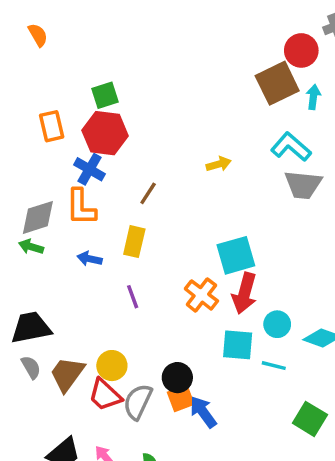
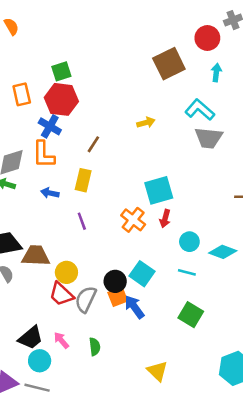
brown square: (277, 83) -> (169, 64), moved
red arrow: (244, 293) -> (165, 219), size x0.6
cyan square: (238, 345) -> (142, 274), moved, turned 30
brown trapezoid: (67, 374) -> (36, 256), moved, turned 56
green square: (310, 419) -> (191, 315), moved

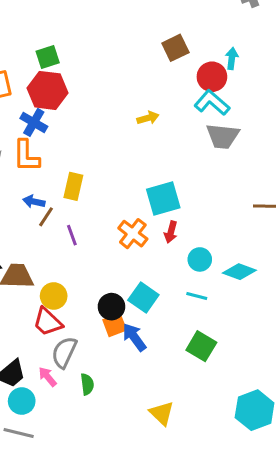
red circle: (207, 38) -> (212, 77), moved
brown square: (169, 64) -> (175, 48), size x0.7
brown line: (93, 144) -> (46, 217), moved
gray semicircle: (86, 299) -> (64, 352), moved

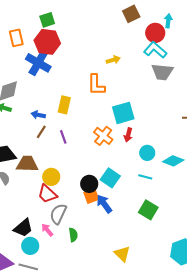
blue cross: (34, 122) -> (38, 63), size x1.4
orange L-shape: (26, 156) -> (96, 85), moved
brown line: (46, 217) -> (41, 132), moved

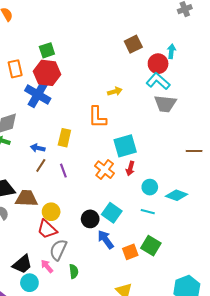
orange square: (91, 196) -> (130, 252), moved

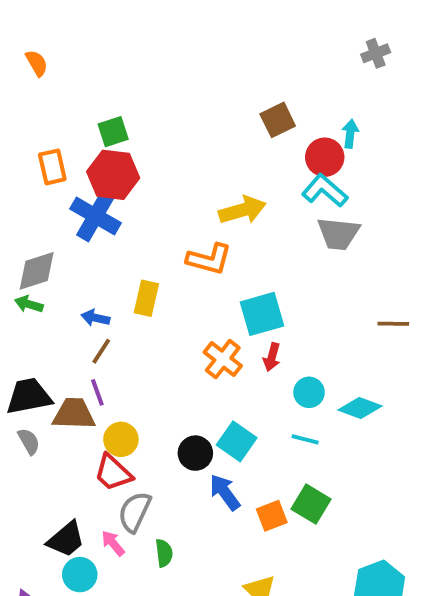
yellow arrow: (115, 91) -> (242, 210), size x1.6
orange L-shape: (97, 117) -> (209, 259), turned -75
purple line: (63, 171) -> (97, 392), moved

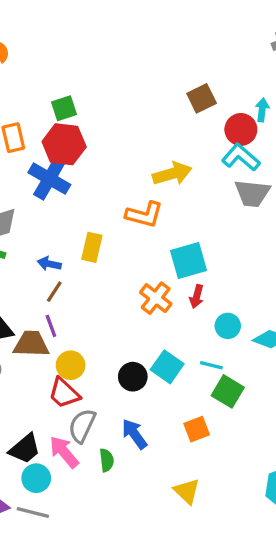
cyan line: (305, 439) -> (211, 365), moved
blue arrow: (225, 492) -> (134, 434), moved
green square: (311, 504) -> (228, 391), moved
pink arrow: (113, 543) -> (64, 452), size x1.5

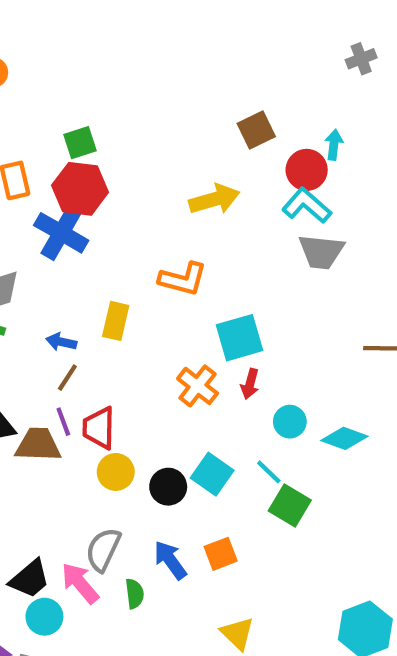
yellow arrow: (172, 174) -> (214, 199), moved
yellow circle: (71, 365) -> (116, 472), moved
cyan line: (211, 365) -> (269, 472), turned 30
red trapezoid: (64, 393) -> (99, 428), moved, turned 48
orange square: (197, 429) -> (221, 554), moved

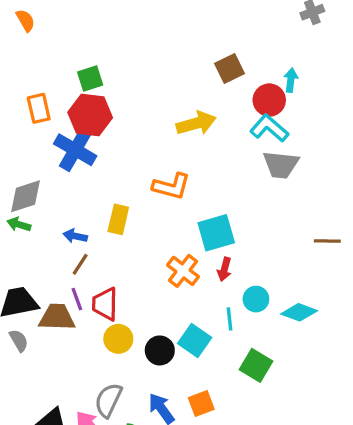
cyan line: (269, 472) -> (229, 319), moved, turned 40

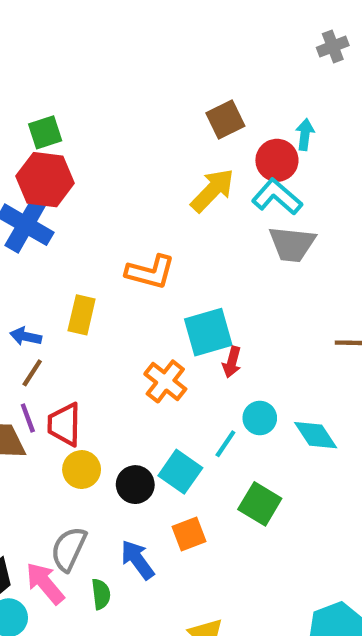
yellow arrow: (196, 123) -> (213, 190), moved, turned -30
red arrow: (224, 269) -> (232, 362), moved
cyan diamond: (299, 312) -> (316, 435), turned 36
cyan line: (229, 319) -> (225, 444), turned 40
orange square: (201, 404) -> (189, 534), moved

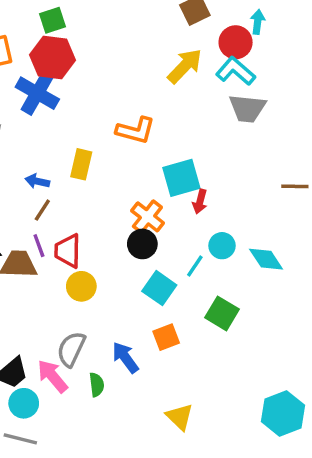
black circle: (135, 485) -> (142, 244), moved

